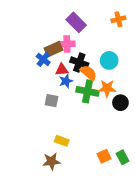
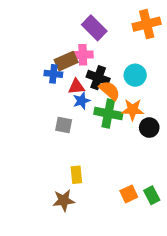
orange cross: (118, 19) -> (147, 24), size x1.5
blue cross: (43, 59) -> (53, 74), turned -32
yellow rectangle: (62, 141) -> (76, 175), turned 64

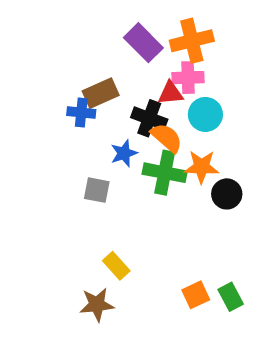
orange cross: (147, 24) -> (192, 41), moved
pink cross: (83, 55) -> (188, 78), moved
red triangle: (76, 87) -> (171, 93), moved
yellow rectangle: (76, 175) -> (116, 266), turned -36

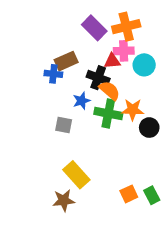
cyan circle: (205, 114) -> (144, 65), moved
yellow rectangle: (116, 266) -> (76, 175), size x1.5

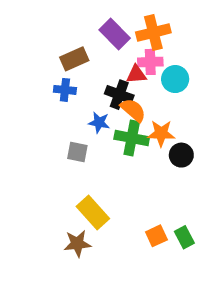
brown rectangle: (66, 61) -> (74, 59), moved
blue star: (81, 101) -> (99, 122), turned 30

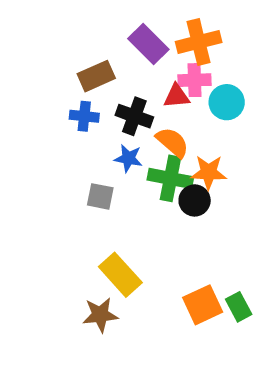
black cross: (119, 95) -> (134, 116), moved
black circle: (181, 155) -> (195, 200), moved
orange square: (156, 236) -> (203, 305), size x1.4

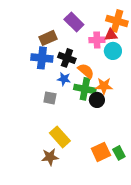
orange cross: (199, 42) -> (117, 21), moved, turned 30
red triangle: (176, 96) -> (111, 35), moved
blue cross: (84, 116) -> (42, 58), size x1.5

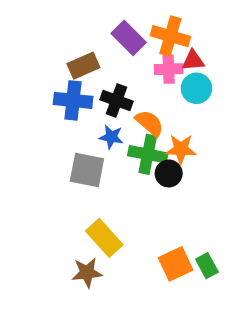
orange cross: (117, 21) -> (170, 36), moved
gray square: (50, 98) -> (87, 170), size x1.5

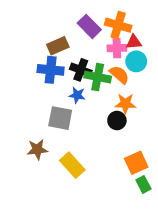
orange semicircle: (150, 123) -> (119, 75), moved
green cross: (148, 154) -> (98, 77), moved
orange square: (176, 264) -> (136, 163), moved
brown star: (87, 273) -> (37, 149), moved

